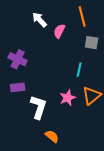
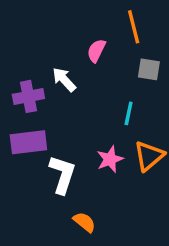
white arrow: (39, 20) -> (64, 79), moved
purple cross: (18, 59) -> (28, 96), turned -36
purple rectangle: (18, 87) -> (28, 142), size x1.5

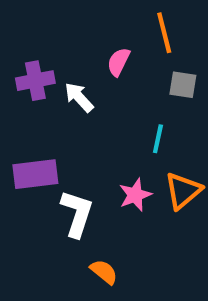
purple cross: (28, 96) -> (35, 81), moved

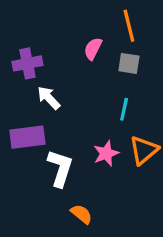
gray square: (183, 85) -> (129, 63), moved
white arrow: (79, 97) -> (49, 98), moved

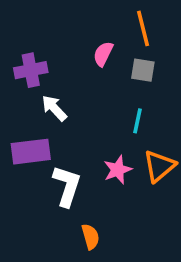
orange semicircle: (81, 214) -> (90, 237), turned 35

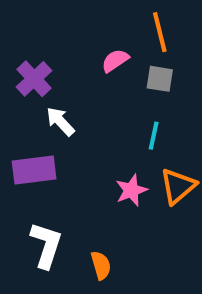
pink semicircle: (103, 54) -> (115, 61), turned 30
purple cross: (31, 70) -> (34, 79), turned -32
white L-shape: (67, 186) -> (46, 245), moved

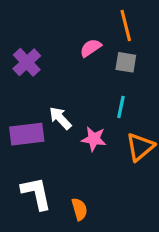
white arrow: (60, 121) -> (60, 118), moved
pink star: (131, 190) -> (94, 139), moved, turned 30
white L-shape: (46, 245) -> (36, 193), turned -30

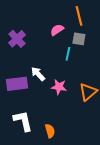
cyan line: (121, 107) -> (68, 54), moved

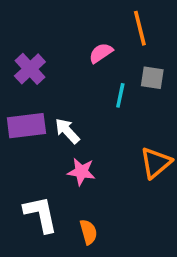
gray square: (79, 39) -> (152, 78), moved
purple rectangle: (17, 84) -> (26, 126), moved
pink star: (59, 87) -> (81, 172), moved

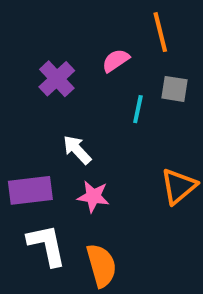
purple cross: (30, 69) -> (57, 79), moved
purple rectangle: (26, 126) -> (30, 190), moved
orange semicircle: (88, 232) -> (101, 265), size x1.5

